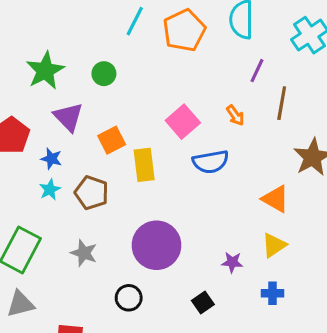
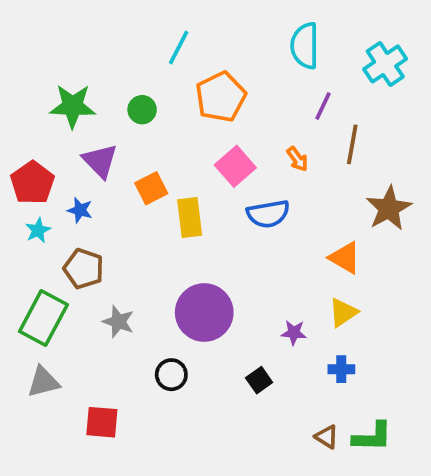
orange pentagon: (184, 30) -> (221, 97), moved
green star: (45, 71) -> (73, 106), turned 30
cyan star: (50, 190) -> (38, 230), moved
brown pentagon: (92, 193) -> (84, 269), moved

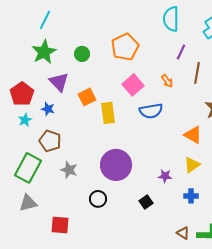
cyan line: (179, 48) -> (45, 20), moved
green star: (73, 106) -> (44, 52), turned -30

